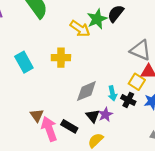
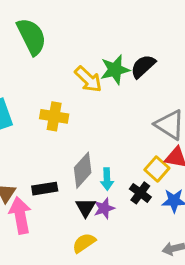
gray diamond: (86, 91) -> (83, 170), turned -35
cyan arrow: (112, 93) -> (107, 179), moved
black rectangle: (69, 126) -> (45, 189), moved, turned -49

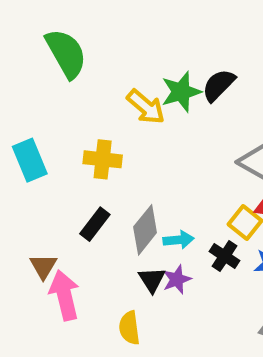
cyan arrow: (107, 179) -> (178, 240), turned -90
black rectangle: (45, 189) -> (95, 224), moved, turned -40
yellow semicircle: (84, 243) -> (129, 328), moved, turned -60

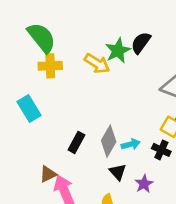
yellow cross: (103, 159) -> (50, 66), moved
brown triangle: (43, 266) -> (48, 174), turned 42
purple star: (177, 279) -> (144, 184), moved

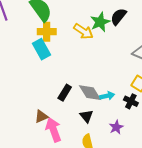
cyan rectangle: (29, 108) -> (41, 49), moved
gray diamond: (109, 141) -> (90, 93), turned -65
black triangle: (118, 172) -> (86, 116), moved

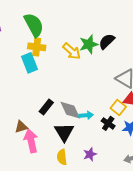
black triangle: (86, 116) -> (64, 132), size x1.5
purple star: (116, 127) -> (90, 154), moved

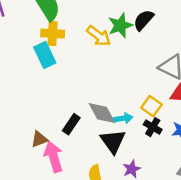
black rectangle: (46, 107) -> (71, 124), moved
yellow square: (118, 108) -> (151, 106), moved
black triangle: (64, 132) -> (113, 141), moved

